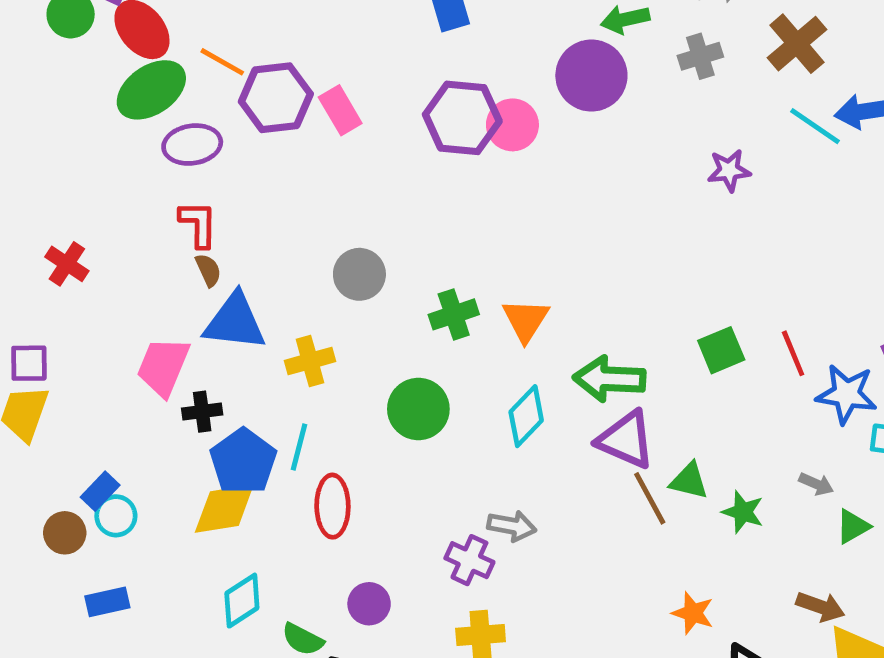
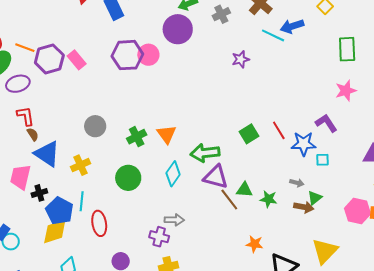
blue triangle: (235, 322) -> (47, 154), turned 36
brown arrow: (820, 607) -> (304, 207), moved

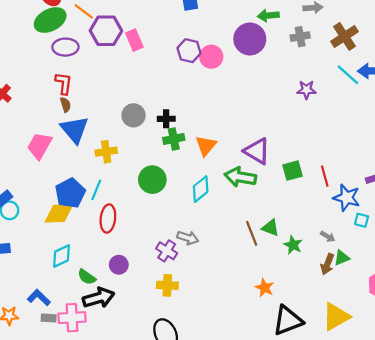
purple hexagon: (127, 55) -> (189, 51), size x0.7
purple triangle: (216, 177) -> (257, 151), moved
black cross: (39, 193) -> (166, 119), moved
brown arrow: (304, 207) -> (327, 264), turned 84

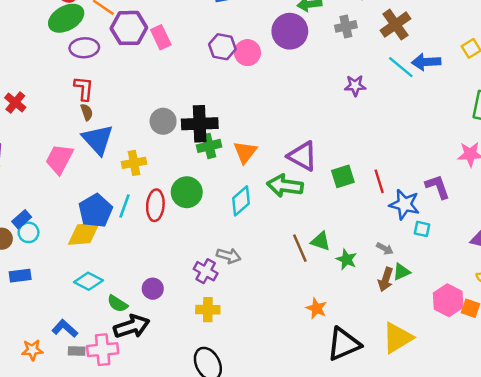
black cross: (166, 119) -> (200, 124), size x1.8
red ellipse: (108, 218) -> (155, 205), moved
cyan diamond: (62, 256) -> (88, 281), turned 55

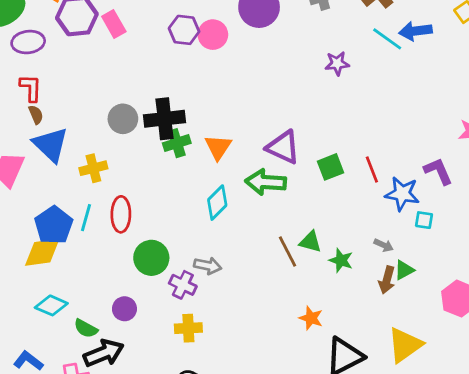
green circle: (187, 192) -> (151, 258), moved

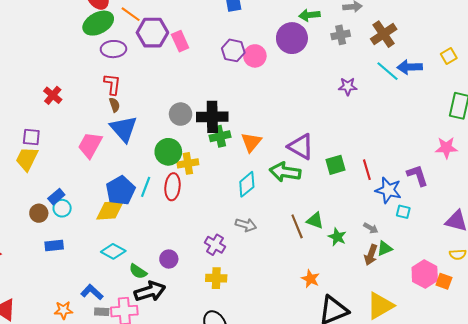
yellow cross: (93, 168) -> (188, 163), moved
green circle: (151, 258) -> (168, 152), moved
gray arrow: (208, 266) -> (246, 225), moved

